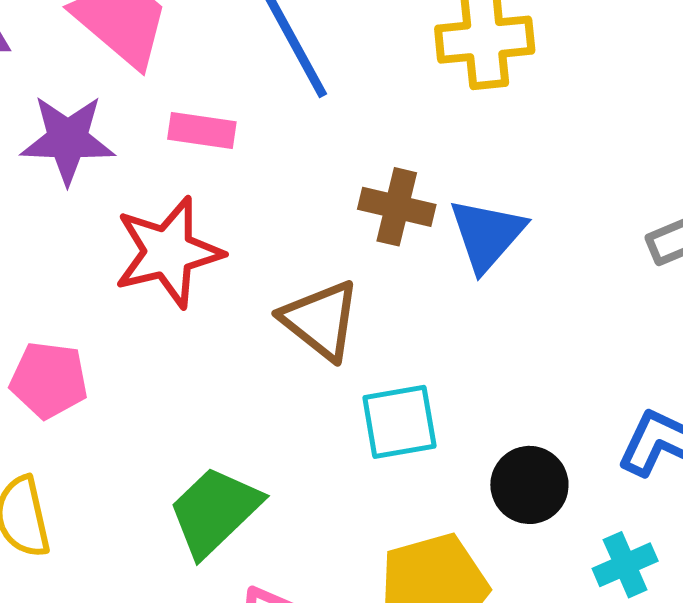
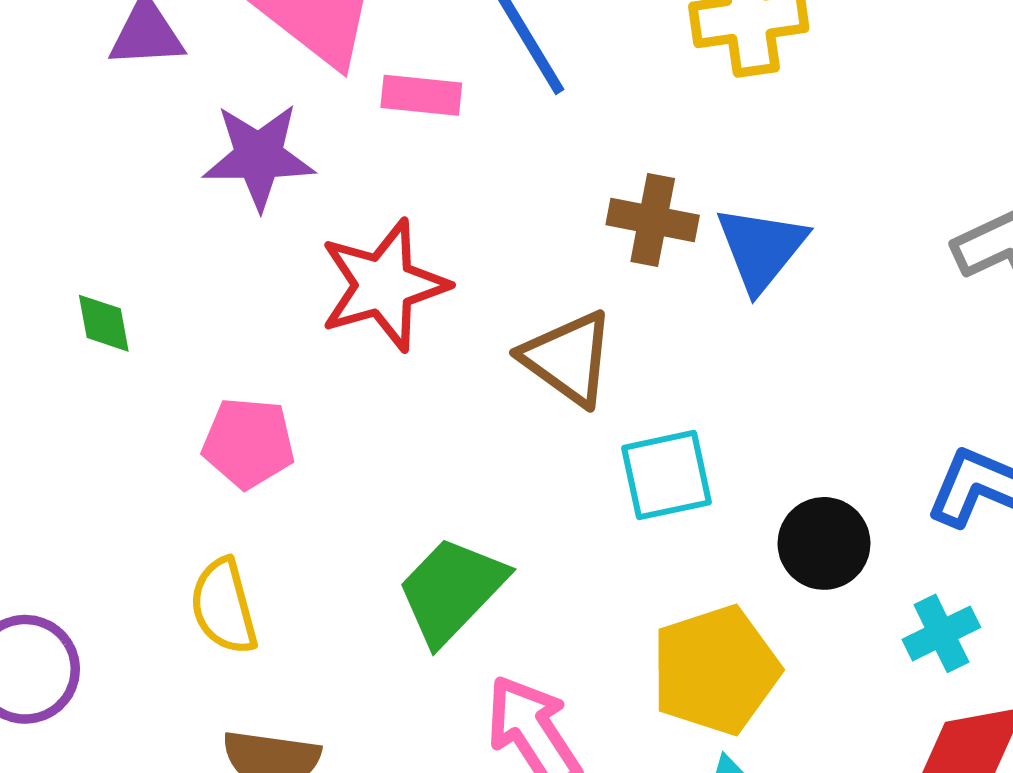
pink rectangle: (202, 130) -> (421, 95), moved

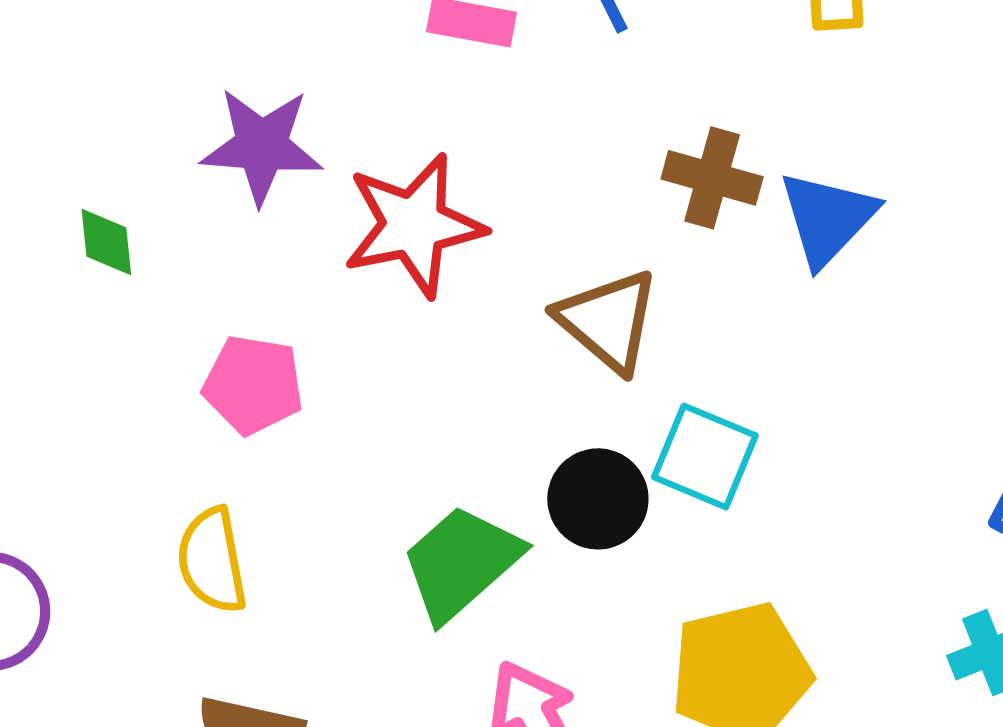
purple star: (259, 156) -> (262, 146), moved
cyan square: (667, 475) -> (705, 456), turned 30
black circle: (824, 543) -> (598, 499), moved

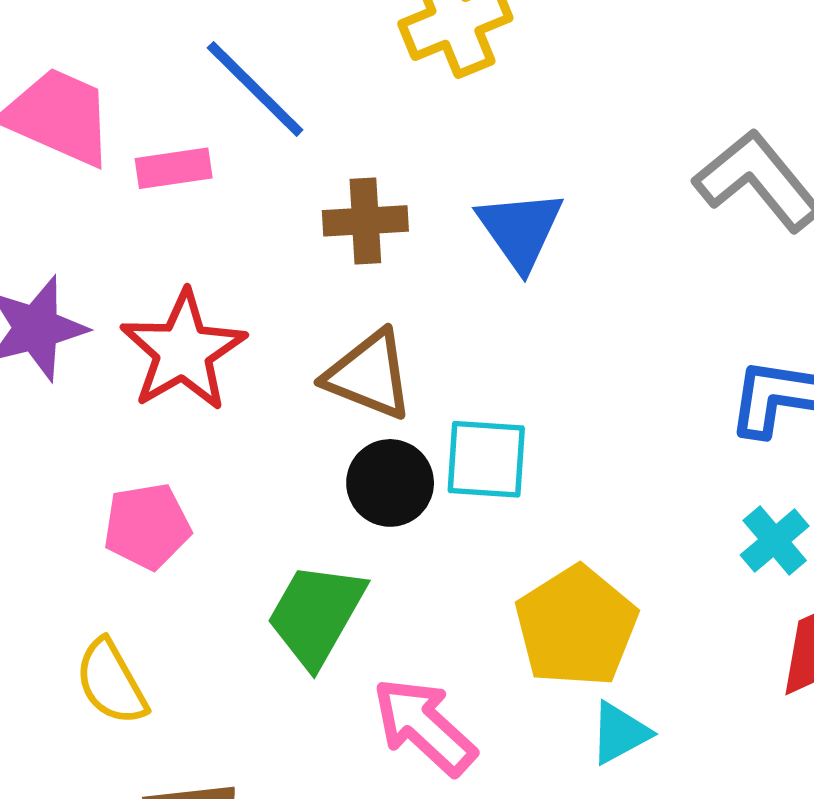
brown cross: (712, 178) -> (365, 221), moved
pink pentagon: (253, 385) -> (147, 526), moved
black circle: (598, 499) -> (390, 483), moved

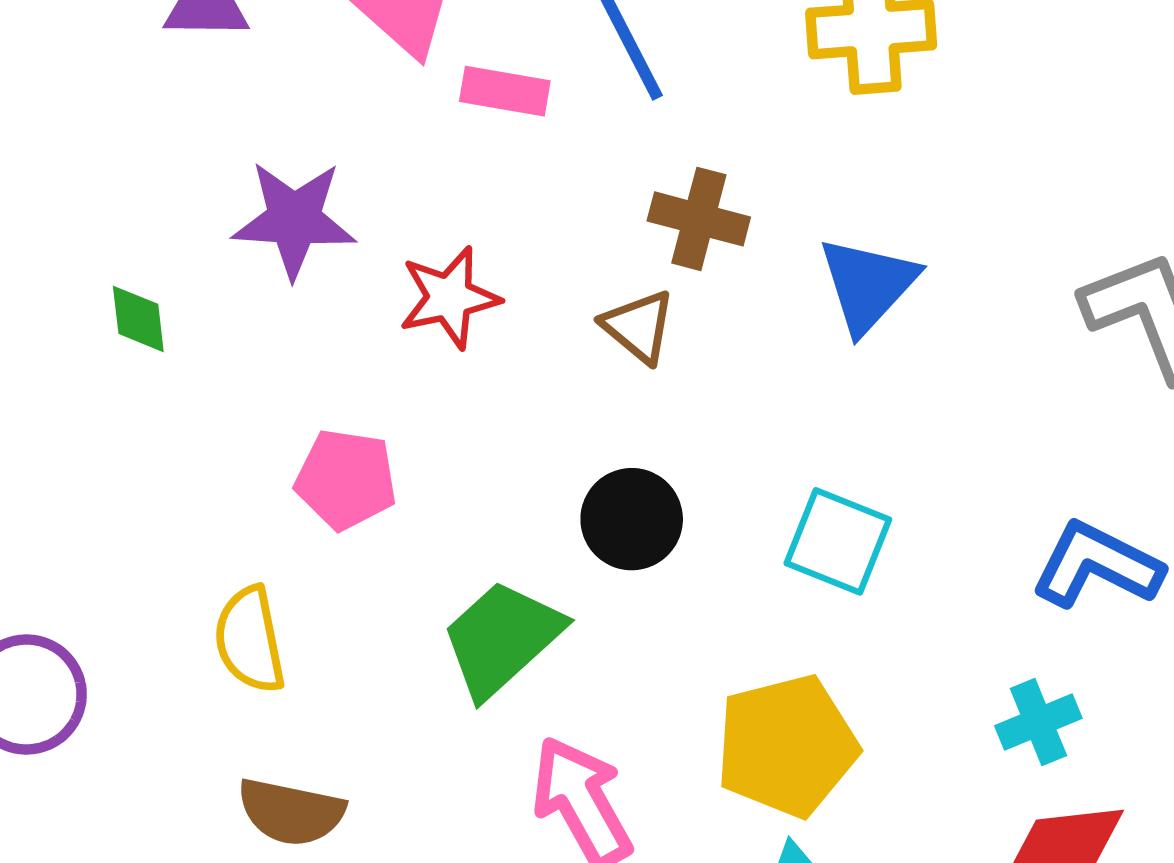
red star: (183, 351) -> (449, 298), size x0.7
brown triangle: (369, 375) -> (639, 326), moved, size x0.7
cyan square: (486, 459) -> (838, 541), moved

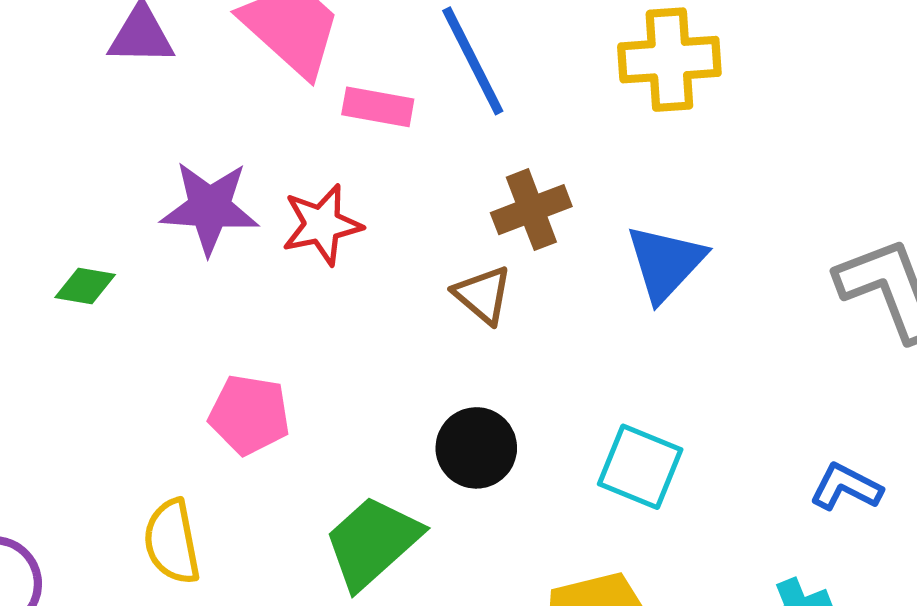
brown cross: (699, 219) -> (531, 210), turned -36
red star: (449, 298) -> (322, 225), moved
green diamond: (138, 319) -> (85, 286), turned -74
blue L-shape: (1097, 565) -> (846, 487), size x0.7

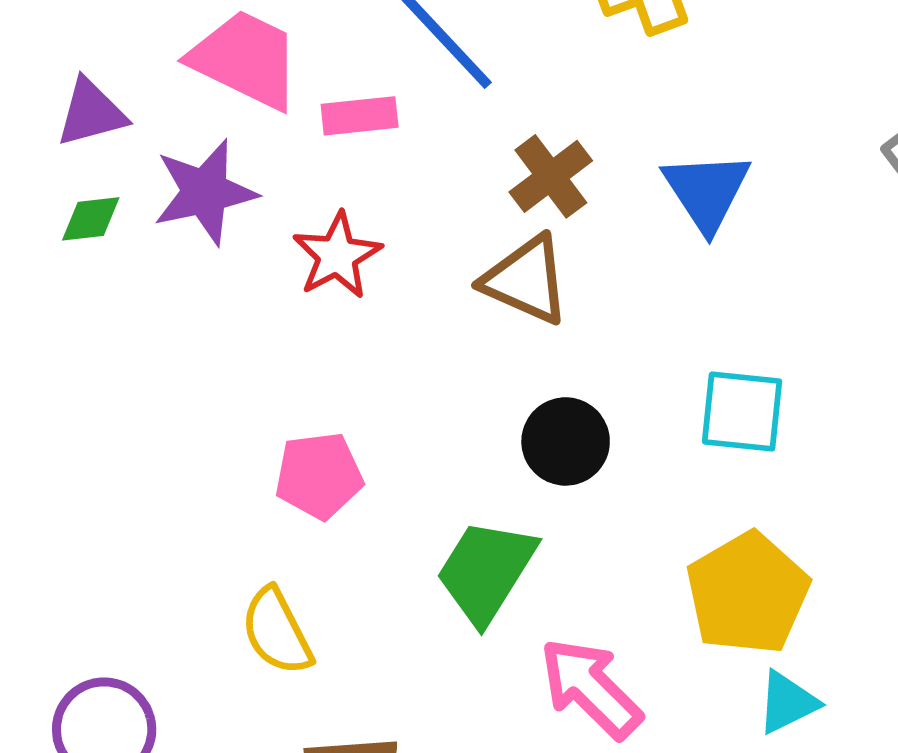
purple star: (210, 208) -> (205, 192), moved
green diamond: (85, 286) -> (91, 219), moved
brown triangle: (483, 295) -> (526, 280), size x1.4

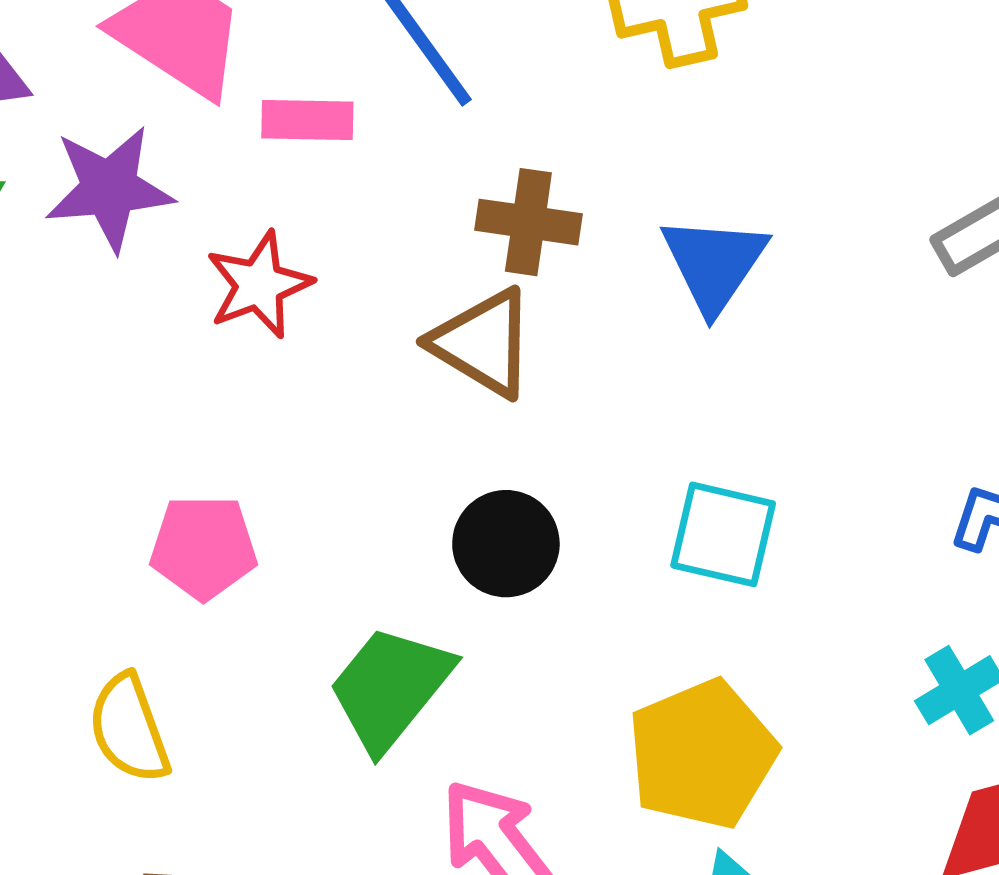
brown cross: (551, 176) -> (528, 222), turned 38

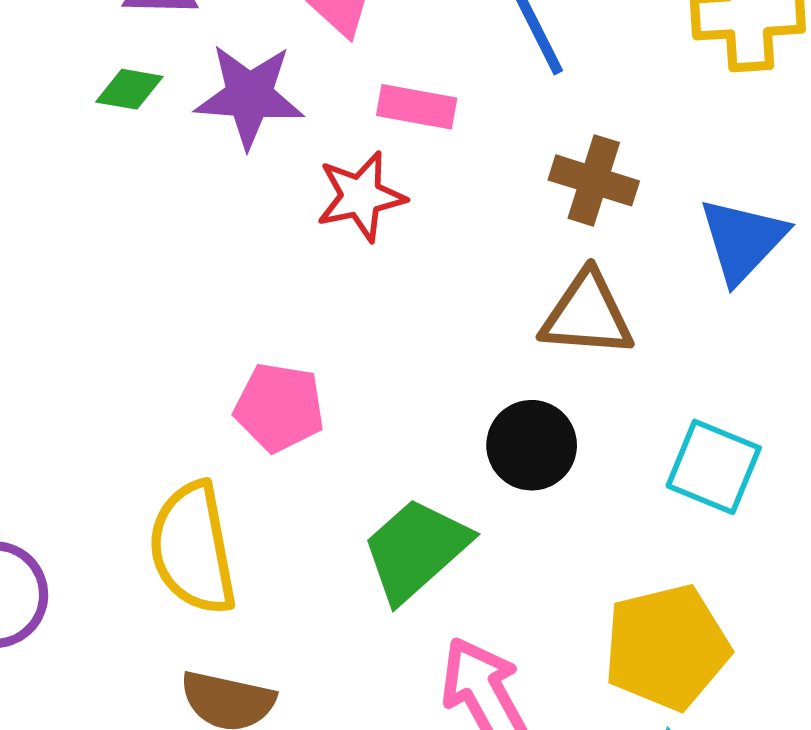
pink rectangle: (307, 120) -> (417, 107), moved
brown triangle: (483, 343) -> (587, 314), moved, turned -36
yellow semicircle: (129, 729) -> (193, 548), size x1.4

